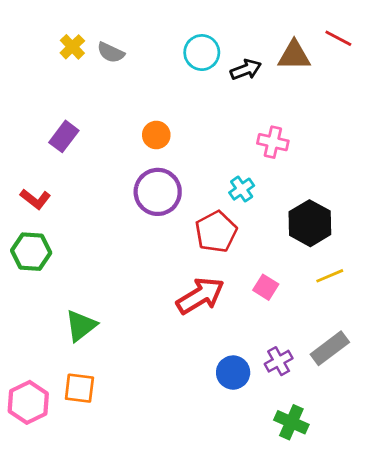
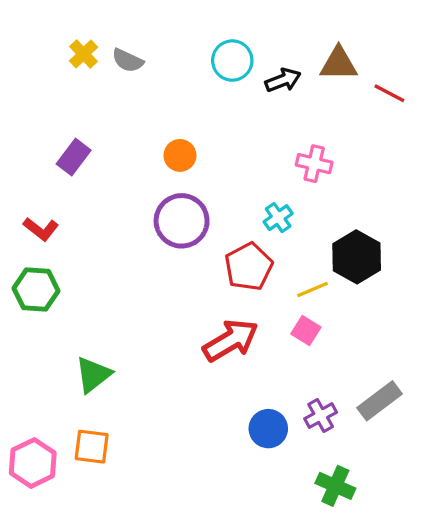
red line: (338, 38) -> (389, 93), moved
yellow line: (330, 276) -> (312, 290), moved

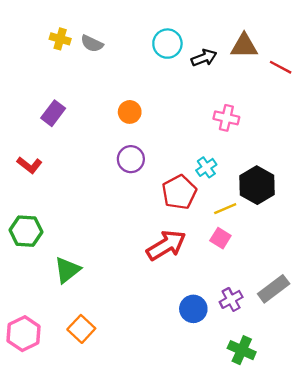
yellow cross: (83, 54) -> (60, 39), turned -30
cyan cross: (278, 218) -> (206, 167), moved
purple circle: (182, 221) -> (131, 159), size x0.7
green hexagon: (36, 290) -> (26, 231), moved
orange square: (92, 447) -> (81, 329), moved, turned 36

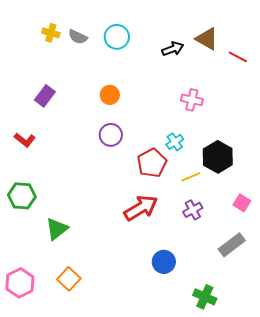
cyan circle: (167, 44) -> (117, 37), moved
brown triangle: (244, 46) -> (207, 39), turned 30
pink square: (220, 238) -> (242, 203), moved
purple cross: (231, 299) -> (193, 210), moved

